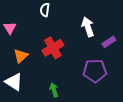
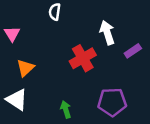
red cross: (53, 48) -> (83, 58), moved
purple pentagon: (95, 71) -> (112, 102), moved

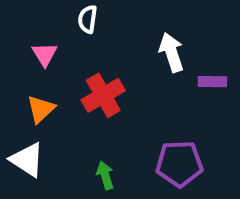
pink triangle: (12, 34) -> (45, 54), moved
purple rectangle: (133, 51) -> (212, 82), turned 35
red cross: (83, 58) -> (103, 95), moved

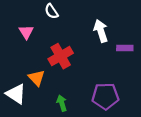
white semicircle: (88, 19) -> (51, 11), turned -42
orange triangle: (41, 109) -> (37, 78), moved, turned -30

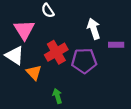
pink triangle: (26, 32) -> (24, 30), size x1.5
white triangle: (16, 94) -> (15, 55), moved
purple pentagon: (105, 96) -> (84, 61), moved

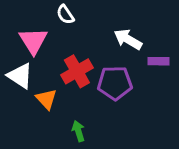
white arrow: (94, 29) -> (128, 39), turned -42

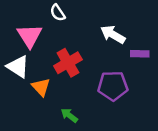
purple pentagon: (115, 83) -> (113, 86), moved
green arrow: (78, 131) -> (69, 115), turned -36

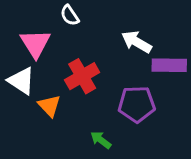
purple rectangle: (140, 54) -> (169, 65), size x1.5
green arrow: (69, 115) -> (101, 140), moved

